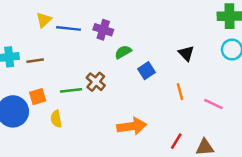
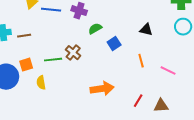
black triangle: (186, 53) -> (146, 30), turned -32

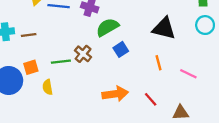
green semicircle: (95, 29) -> (107, 27), size x1.5
black triangle: (146, 30) -> (164, 28), size x1.6
blue square: (114, 44) -> (121, 49), moved
red line: (138, 101) -> (151, 99), moved, turned -72

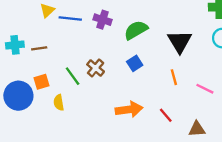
green semicircle: (107, 27) -> (136, 30), moved
black triangle: (164, 28) -> (180, 42), turned 45
green line: (61, 62) -> (73, 76), turned 60

